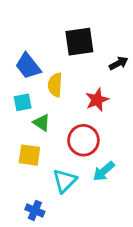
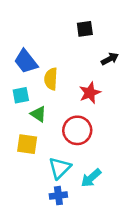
black square: (79, 42) -> (85, 29), moved, size x0.6
cyan arrow: (104, 171) -> (91, 178), moved
blue cross: (35, 210) -> (58, 196), moved, turned -30

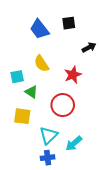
blue trapezoid: (26, 61) -> (39, 29), moved
yellow semicircle: (51, 79) -> (41, 64), turned -36

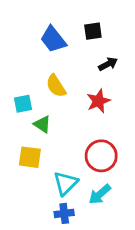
black arrow: (89, 47) -> (108, 64), moved
red circle: (63, 105) -> (101, 156), moved

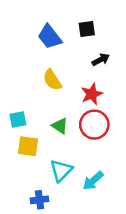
cyan square: (23, 104) -> (18, 120), moved
green triangle: (42, 124) -> (60, 126), moved
red circle: (101, 156) -> (94, 125), moved
blue cross: (64, 213) -> (40, 200), moved

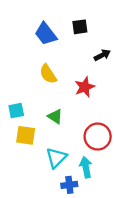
black arrow: (101, 60) -> (102, 55), moved
red circle: (94, 125) -> (98, 137), moved
cyan arrow: (93, 181) -> (86, 167), turned 120
blue cross: (40, 200) -> (69, 185), moved

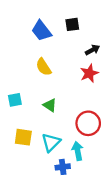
red star: (85, 87) -> (89, 73), moved
yellow square: (26, 135) -> (23, 137), moved

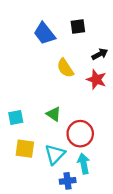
yellow semicircle: (44, 67) -> (65, 68), moved
red star: (89, 73) -> (96, 79), turned -30
cyan square: (15, 100) -> (16, 118), moved
red circle: (88, 123) -> (80, 134), moved

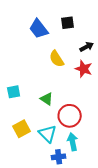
cyan square: (16, 118) -> (14, 92), moved
yellow square: (25, 149) -> (22, 129), turned -36
cyan triangle: (55, 154) -> (48, 134), turned -30

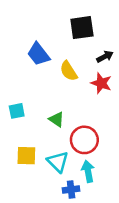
black square: (68, 23) -> (82, 28), size x1.5
blue trapezoid: (39, 29) -> (38, 54), moved
yellow square: (22, 129) -> (26, 156), turned 30

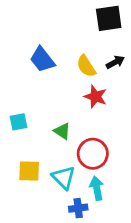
black square: (82, 28) -> (109, 18), moved
yellow semicircle: (69, 71) -> (86, 66), moved
red star: (101, 83) -> (95, 97), moved

